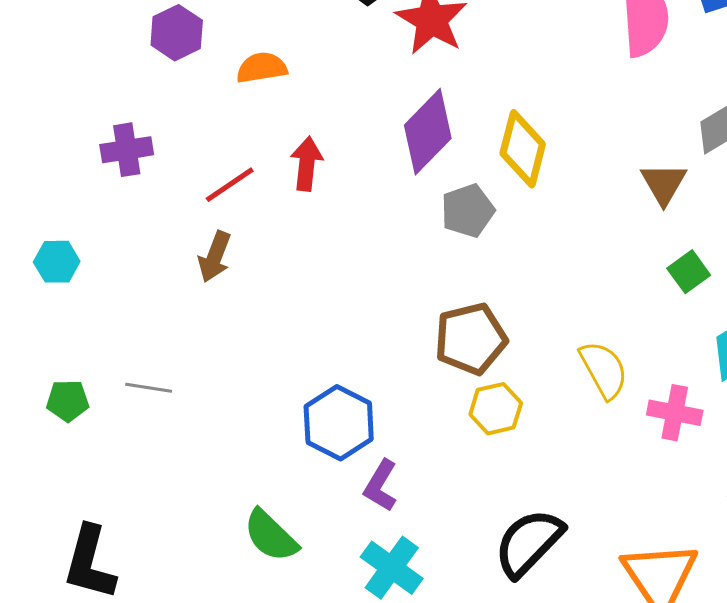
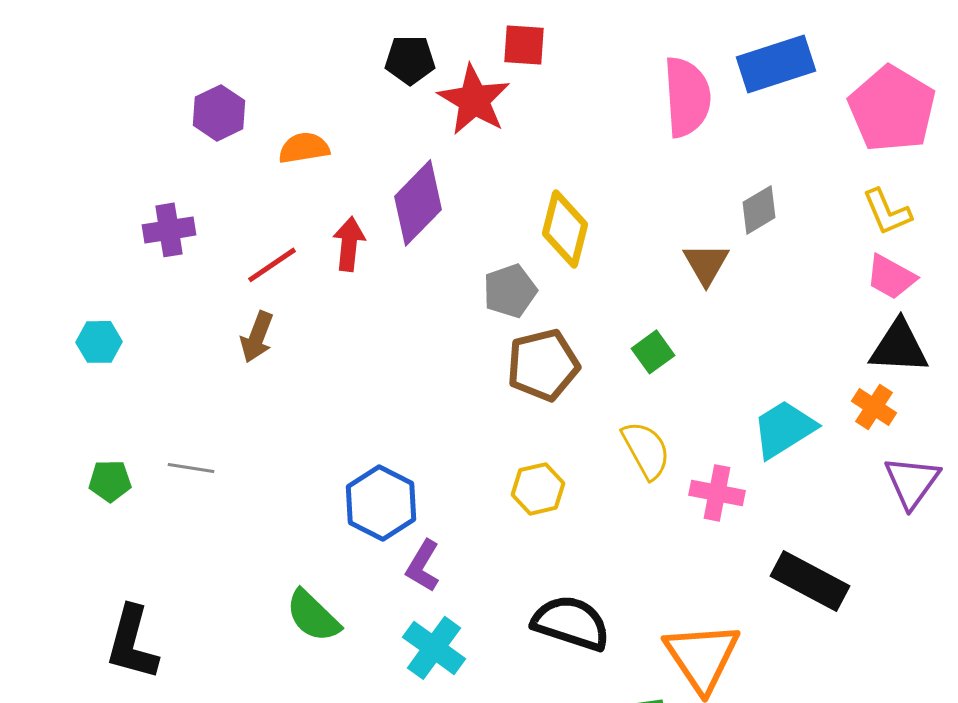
purple diamond: (428, 132) -> (418, 203), moved
green square: (689, 272) -> (653, 352), moved
brown pentagon: (471, 339) -> (543, 365), moved
black semicircle: (529, 543) -> (571, 623), turned 64

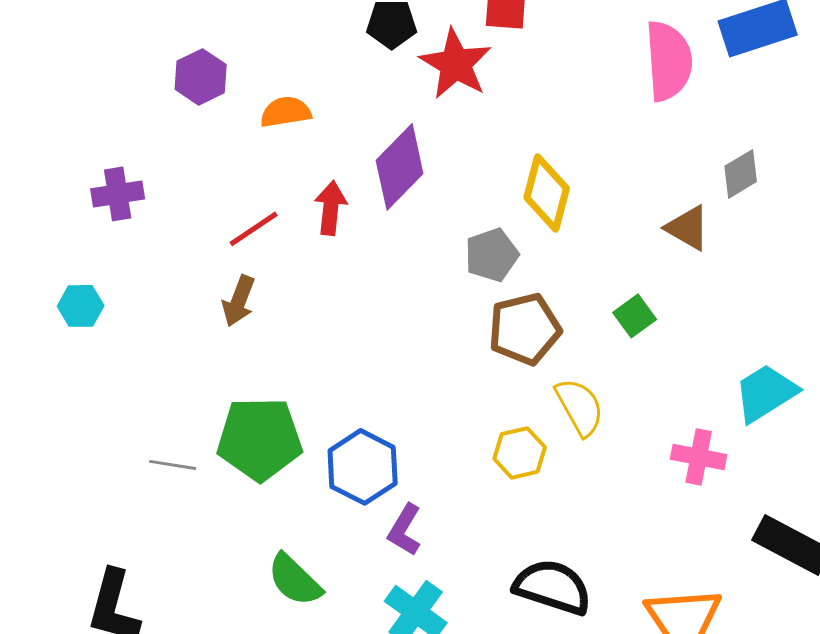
purple cross: (169, 230) -> (118, 194), moved
brown triangle: (706, 264) -> (688, 228), turned -30
yellow semicircle: (646, 450) -> (580, 407), moved
gray line: (191, 468) -> (173, 465), moved
green pentagon: (110, 481) -> (260, 439), moved, size x2.0

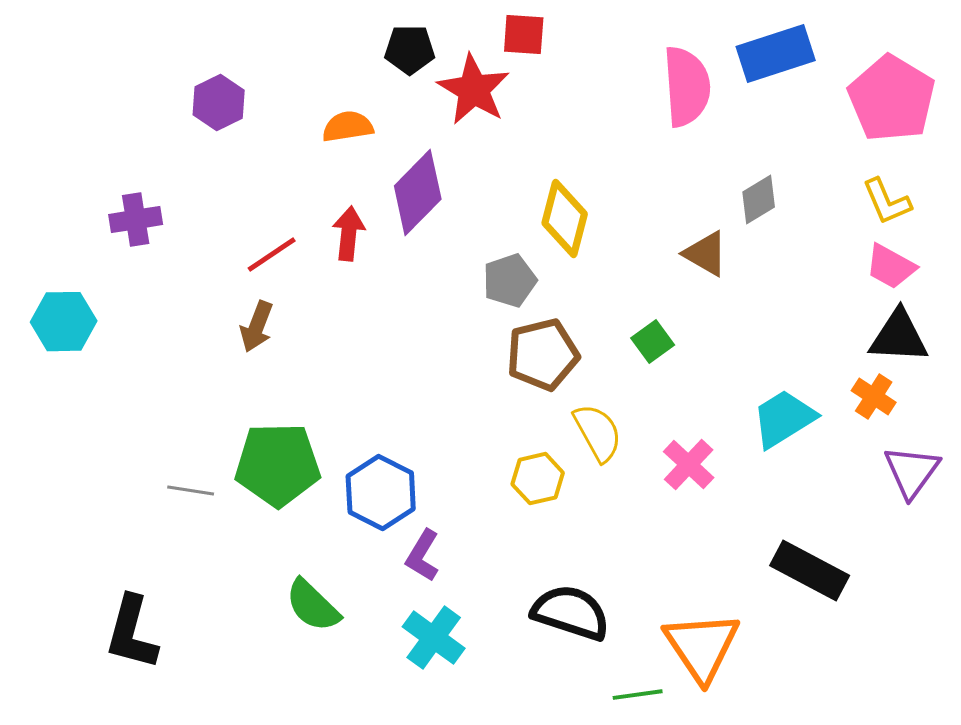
orange semicircle: (286, 112) -> (348, 127), moved
cyan hexagon: (81, 306) -> (64, 322), moved, size x1.4
pink cross: (699, 457) -> (689, 465), moved, turned 32

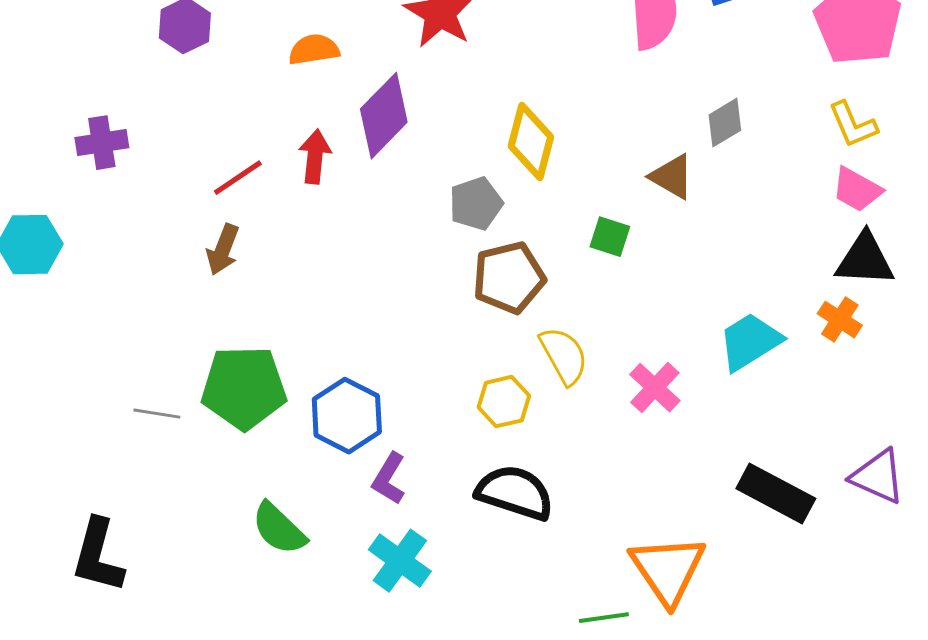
green square: (653, 342) -> (610, 237), moved, turned -36
purple triangle: (912, 472) -> (878, 477), moved, turned -42
black semicircle: (571, 613) -> (515, 493), moved

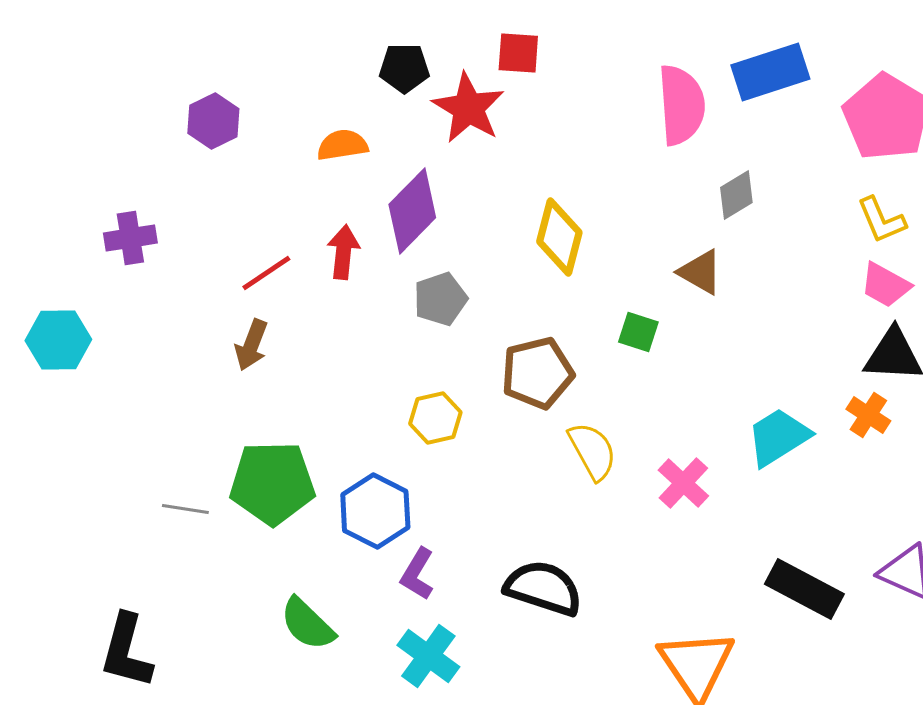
gray diamond: (725, 123) -> (736, 195), moved
gray pentagon: (476, 204) -> (440, 299), moved
yellow hexagon: (504, 402) -> (435, 418), moved

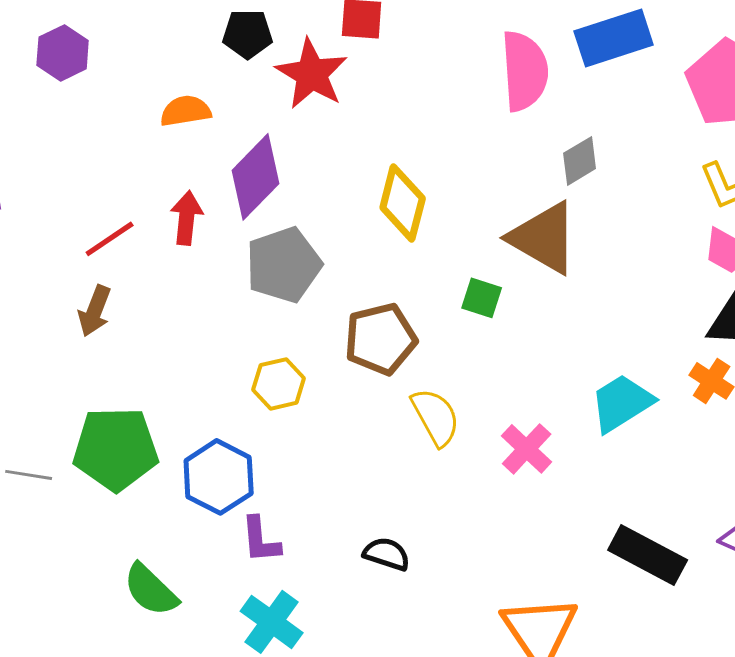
purple hexagon: (213, 121) -> (63, 53), moved
brown triangle: (700, 272) -> (544, 238), size x1.6
gray pentagon: (440, 299) -> (284, 265), size x1.4
purple L-shape: (417, 574) -> (261, 540), turned -36
black semicircle: (543, 588) -> (387, 554), size x0.6

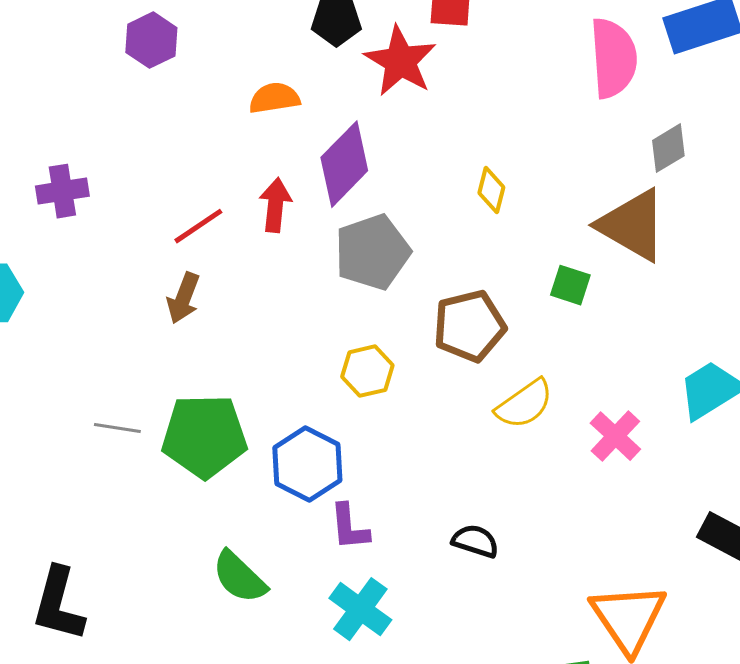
yellow diamond: (403, 203) -> (491, 190), size x0.6
yellow semicircle: (436, 417) -> (524, 404), turned 84
gray line: (29, 475) -> (117, 428), moved

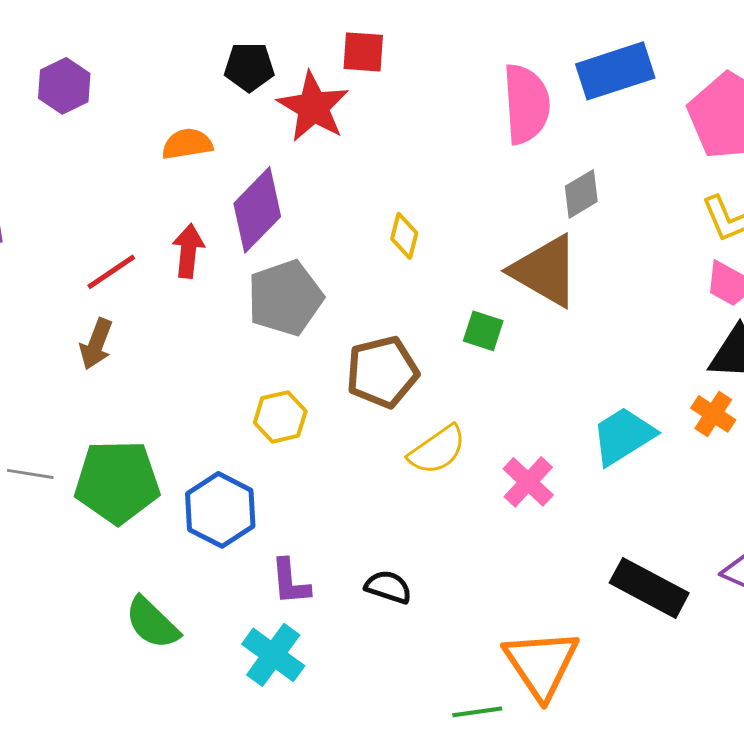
purple L-shape: (349, 527) -> (290, 582), moved

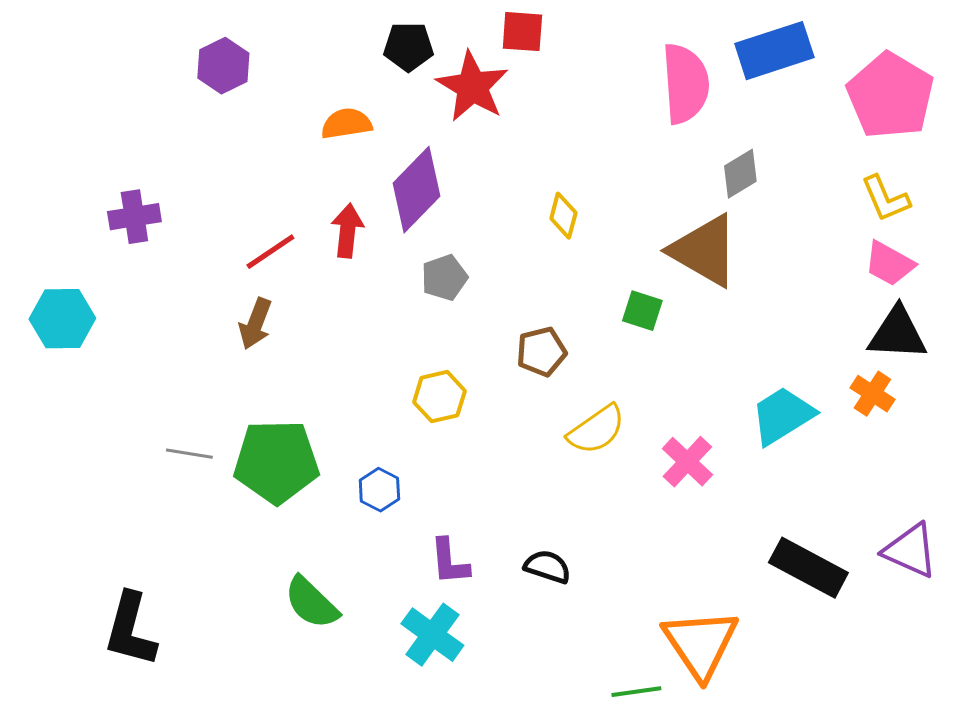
gray pentagon: (285, 298) -> (444, 278), size x0.6
brown pentagon: (382, 372) -> (541, 352), size x0.7
blue hexagon: (220, 510) -> (379, 490), size x0.6

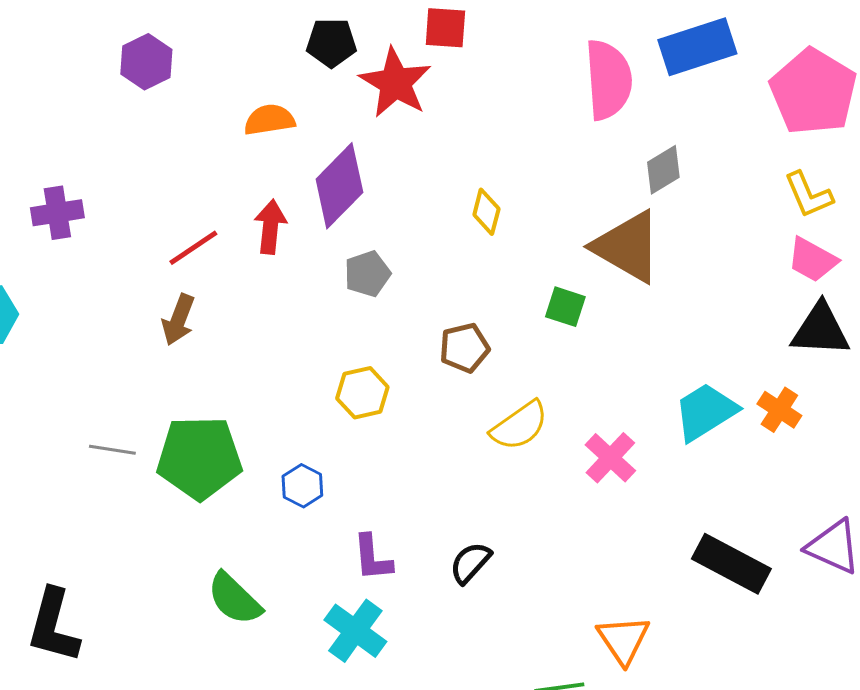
orange cross: (872, 394) -> (779, 410), moved
black semicircle: (547, 567) -> (470, 563), turned -66
orange triangle: (700, 644) -> (623, 640), size x0.7

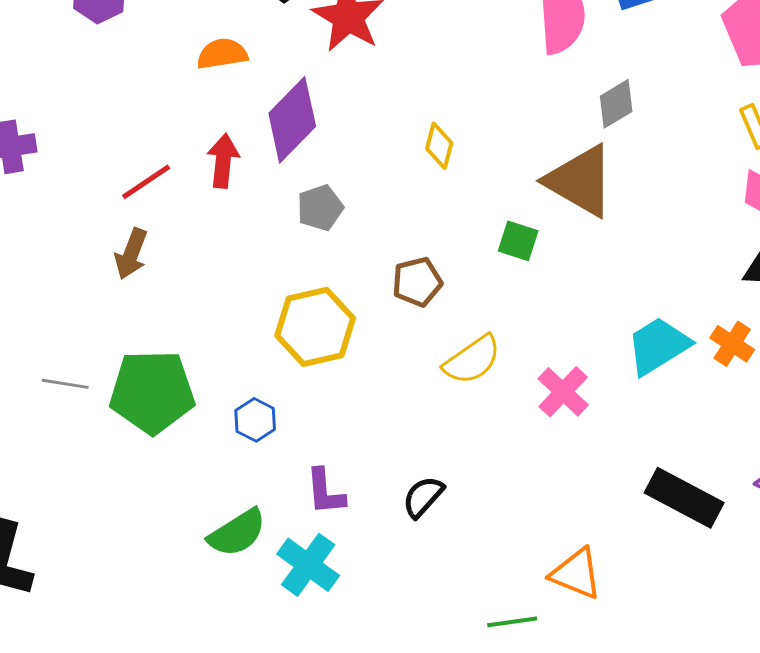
yellow hexagon: (362, 393) -> (315, 327), size x1.5
green semicircle: (234, 599) -> (237, 533), moved, turned -76
orange triangle: (623, 640) -> (576, 574), turned -34

